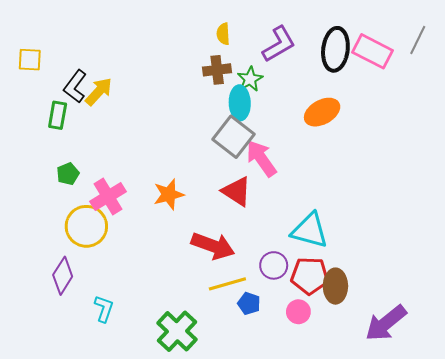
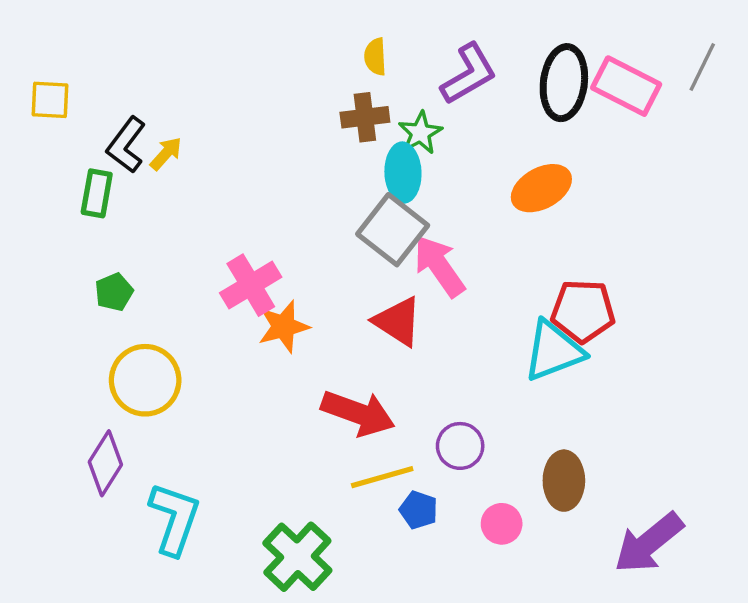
yellow arrow: (99, 92) -> (166, 154), size x0.7
pink cross: (108, 196) -> (251, 285), moved
cyan triangle: (310, 230) -> (554, 351), moved, turned -36
red pentagon: (310, 276) -> (583, 311), moved
cyan L-shape: (104, 309) -> (175, 519), size x1.6

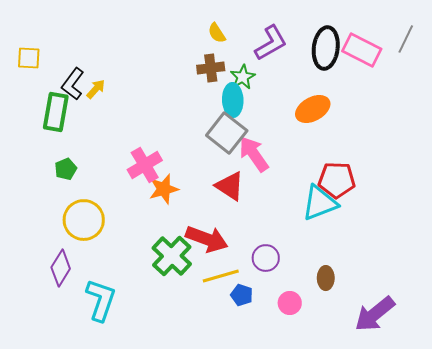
yellow semicircle: (375, 57) -> (217, 33), turned -30
green rectangle: (97, 193) -> (56, 112), size x1.4
brown ellipse: (564, 481) -> (326, 278), size x0.7
green cross: (297, 557) -> (172, 256), moved

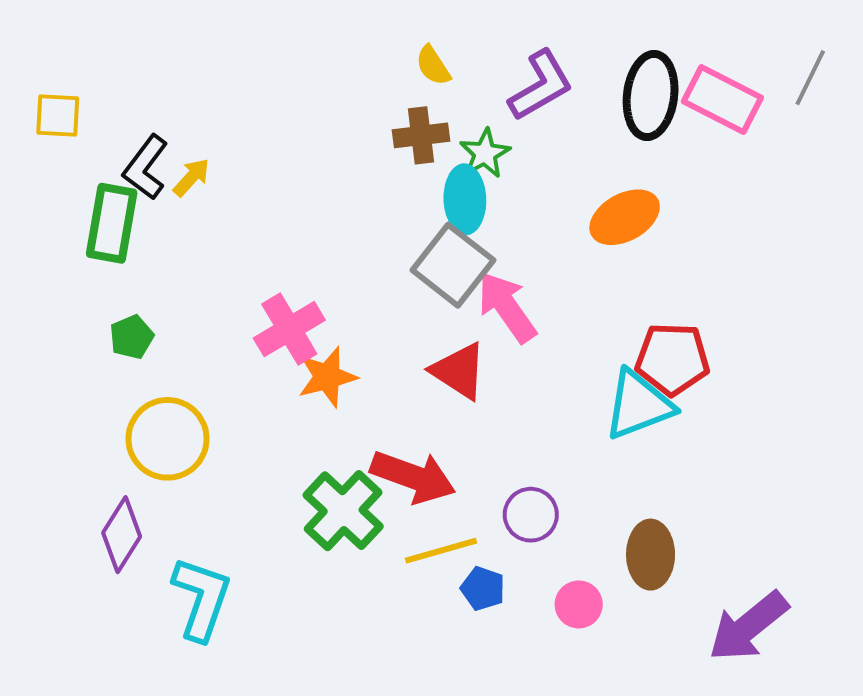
brown ellipse: (326, 278) -> (651, 555), size x1.4

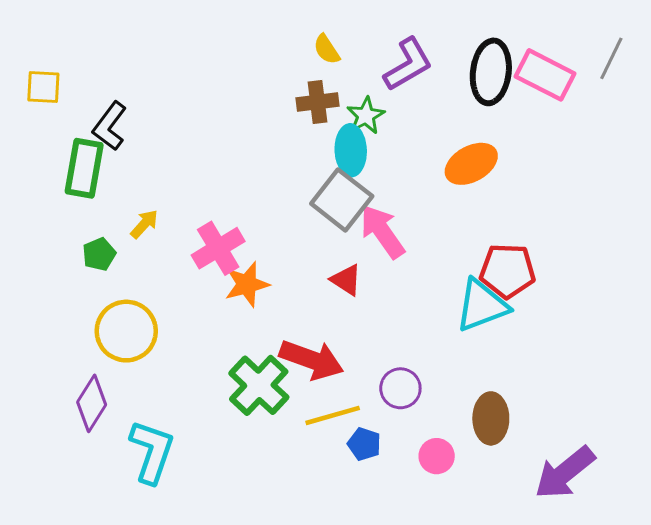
yellow arrow: (191, 177) -> (144, 224), moved
red triangle: (459, 371) -> (346, 280), size x0.7

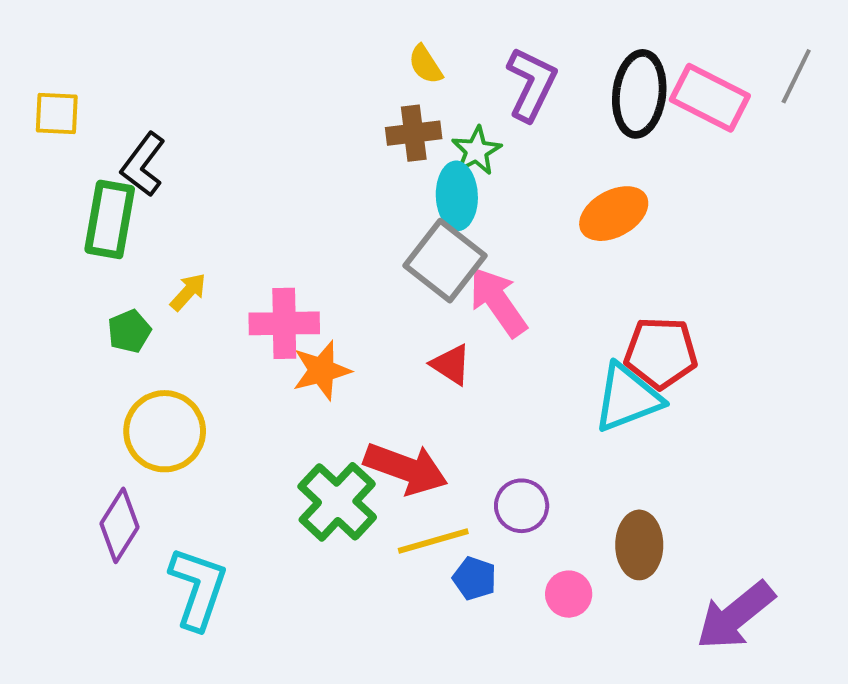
purple L-shape: (408, 64) -> (531, 84), turned -34
pink cross: (218, 248) -> (284, 323), turned 30

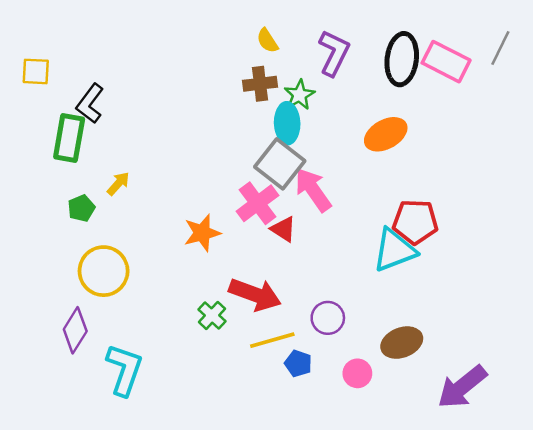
pink cross: (284, 323) -> (258, 203), moved, turned -36
green cross: (337, 502) -> (212, 315), size x0.6
brown ellipse: (639, 545) -> (402, 343), turned 69

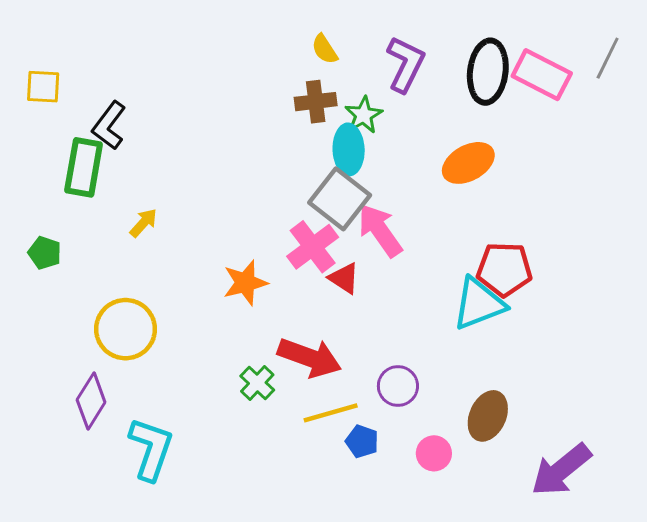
green pentagon: (81, 208) -> (45, 253), moved, turned -30
brown ellipse: (402, 343) -> (488, 416), turned -45

